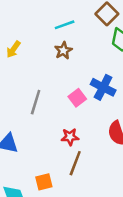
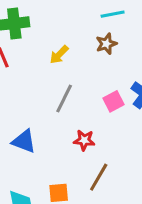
yellow arrow: (13, 49) -> (59, 55), moved
red star: (70, 137) -> (84, 140), moved

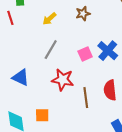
red star: (84, 140) -> (63, 80), size x1.5
brown line: (99, 177) -> (86, 98), moved, turned -42

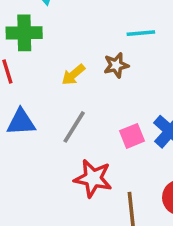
brown star: (83, 14) -> (116, 65), moved
blue triangle: (21, 77) -> (21, 122), moved, turned -30

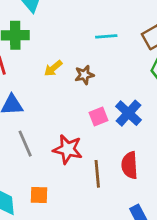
brown star: (116, 65) -> (84, 75), moved
gray line: (74, 127) -> (25, 144), moved, turned -56

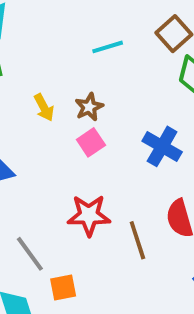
yellow arrow: (53, 68) -> (44, 107), turned -66
pink square: (98, 117) -> (91, 142), moved
gray line: (25, 144) -> (30, 254), moved

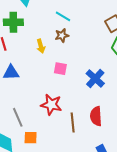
cyan line: (108, 47) -> (63, 16), moved, turned 35
brown star: (89, 107) -> (62, 35), moved
pink square: (91, 142) -> (60, 69), turned 32

